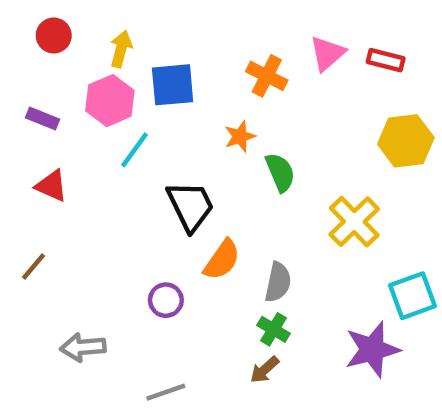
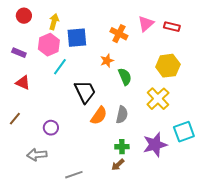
yellow hexagon: (406, 141) -> (168, 66), moved
gray semicircle: (278, 282) -> (122, 115), moved
purple circle: (166, 300) -> (51, 128), moved
green cross: (274, 329) -> (122, 147), turned -32
purple star: (372, 349) -> (155, 145), moved

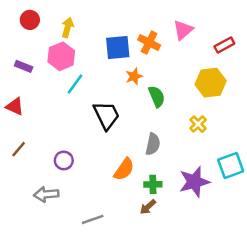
red rectangle: (172, 27) -> (224, 45), moved, turned -42
blue square: (77, 38) -> (118, 48), moved
red triangle: (23, 83) -> (15, 107), moved
yellow cross: (158, 99) -> (198, 124), size x0.6
orange semicircle: (99, 116) -> (124, 169), moved

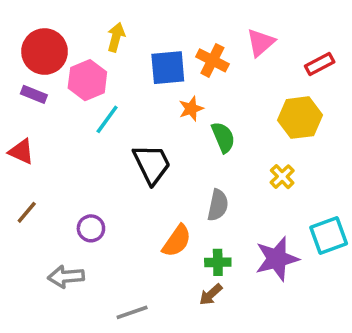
red circle: (30, 20) -> (45, 52), moved, size x1.6
yellow arrow: (68, 27) -> (116, 37), moved

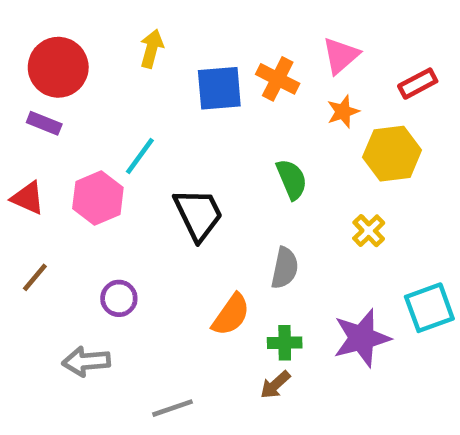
pink hexagon: (87, 80) -> (98, 198), moved
orange star: (191, 109) -> (343, 112), moved

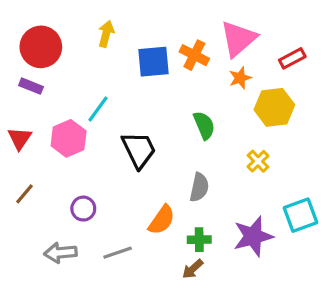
pink triangle: (341, 56) -> (238, 39), size x1.4
red triangle: (28, 198) -> (20, 138), turned 40
gray line: (173, 408) -> (118, 253), moved

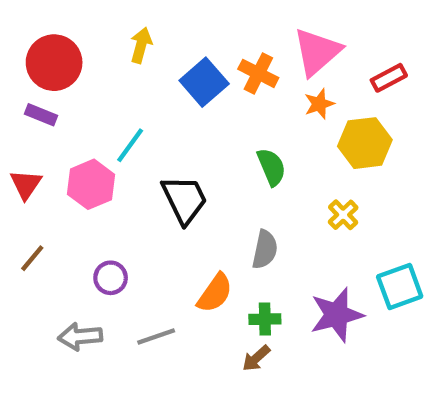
blue square: (154, 62) -> (204, 82), turned -36

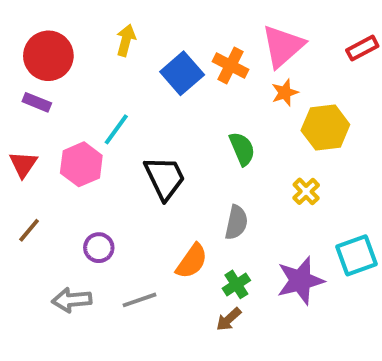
red rectangle: (389, 78) -> (362, 48), moved
green cross: (265, 319) -> (236, 284), turned -32

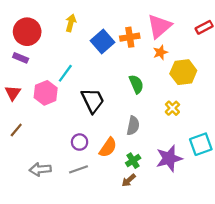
orange cross: (231, 65) -> (130, 37), turned -36
purple circle: (99, 248) -> (80, 142), moved

